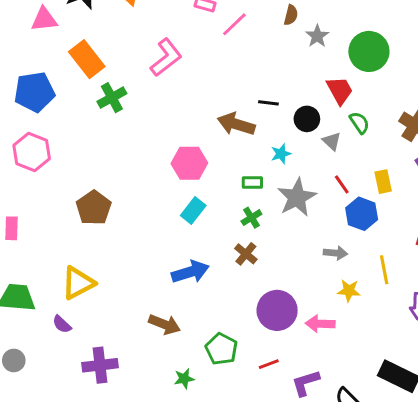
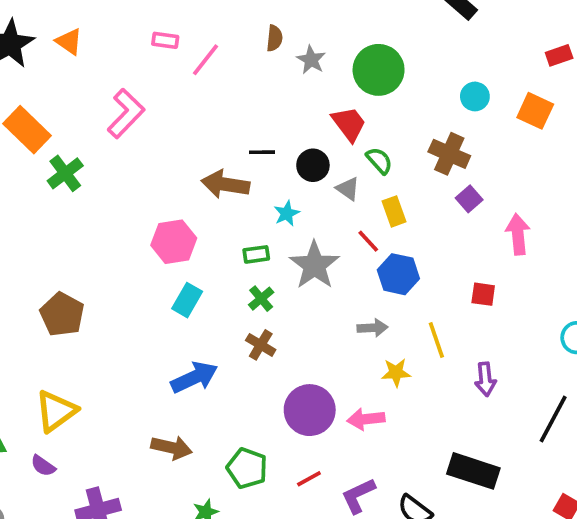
yellow rectangle: (383, 182) -> (394, 211), moved

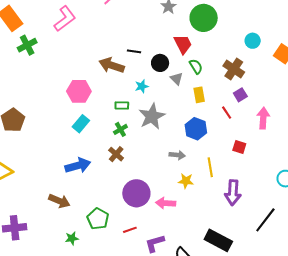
red line: (368, 241) -> (227, 113), moved
purple arrow: (485, 379) -> (233, 193), size x1.4

